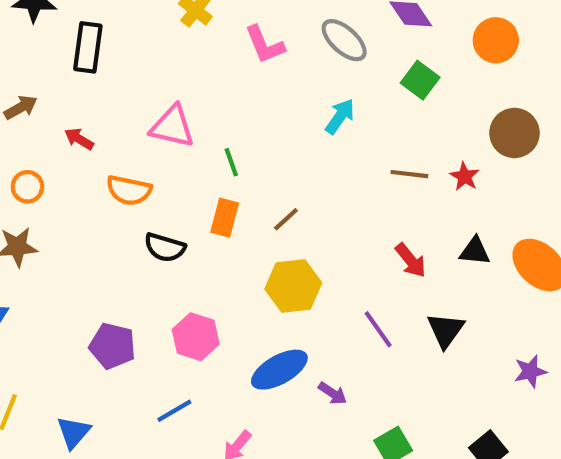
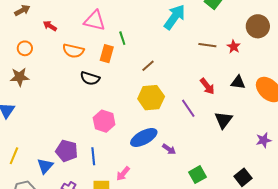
cyan arrow: (340, 116) -> (175, 17), size x1.5
orange rectangle: (225, 218) -> (107, 54), moved
purple line: (378, 329) -> (188, 108), moved
purple pentagon: (112, 346) -> (67, 151), moved
blue line: (174, 411) -> (93, 156), turned -66

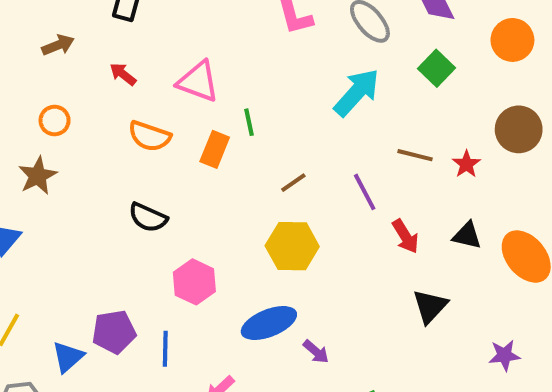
red arrow: (50, 26) -> (123, 74), moved
brown star: (20, 77) -> (38, 176), turned -30
black semicircle: (90, 78) -> (148, 218), moved
purple line: (188, 108) -> (365, 192), moved
purple pentagon: (67, 151) -> (114, 332), turned -30

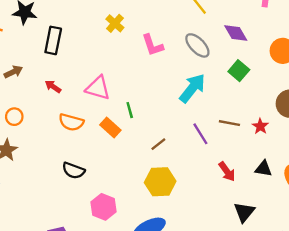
orange rectangle: (215, 149) -> (110, 127), turned -66
purple line: (365, 192) -> (200, 134), moved

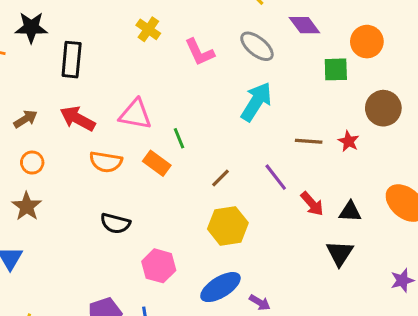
green square: (239, 71) -> (336, 69), moved, turned -36
brown arrow: (13, 72) -> (25, 119), moved
red arrow: (53, 86) -> (78, 119), size x1.6
purple line: (200, 134) -> (276, 177), moved
black triangle: (263, 169) -> (350, 212), moved

